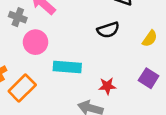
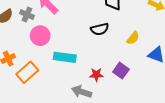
purple square: (149, 78) -> (121, 71), moved

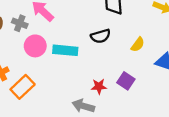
cyan rectangle: (65, 57) -> (65, 50), moved

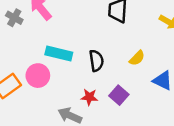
black semicircle: (101, 36) -> (96, 61), moved, turned -90
pink circle: (35, 46) -> (38, 76), moved

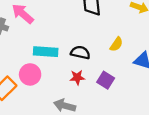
black semicircle: (96, 61) -> (80, 53), turned -60
red star: (89, 97) -> (77, 77), moved

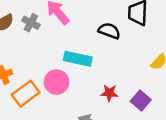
black semicircle: (80, 53) -> (109, 31), moved

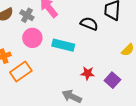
pink circle: (57, 82) -> (32, 38), moved

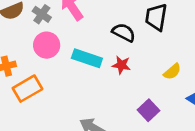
red star: (88, 73) -> (121, 65), moved

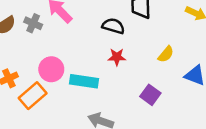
pink circle: (47, 45) -> (51, 69), moved
cyan rectangle: (87, 58) -> (84, 81), moved

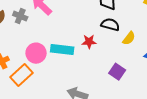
black semicircle: (113, 26) -> (110, 25), moved
cyan rectangle: (84, 81) -> (62, 49), moved

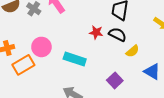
red star: (89, 42) -> (96, 32), moved
cyan rectangle: (62, 49) -> (75, 59), moved

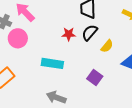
black semicircle: (117, 34) -> (90, 33), turned -66
pink circle: (41, 47) -> (18, 38), moved

